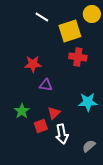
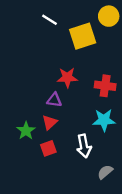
red cross: (78, 57) -> (105, 86), moved
red star: (33, 64) -> (67, 78), moved
red triangle: (54, 113) -> (50, 122), moved
white arrow: (62, 134) -> (84, 146), moved

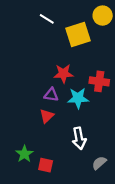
cyan star: (104, 120) -> (78, 98), moved
green star: (26, 131) -> (24, 154), moved
red square: (48, 148) -> (46, 165), moved, turned 32

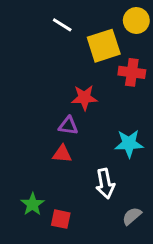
red cross: (99, 81) -> (132, 72), moved
cyan star: (78, 98) -> (129, 143), moved
red triangle: (47, 116) -> (62, 154), turned 48

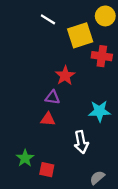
red star: (84, 98) -> (65, 76), turned -30
gray semicircle: (132, 216) -> (97, 178), moved

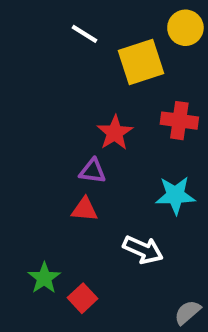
red cross: (102, 56) -> (179, 121), moved
white arrow: (81, 142) -> (143, 250), turned -55
red square: (47, 170) -> (83, 298), turned 35
gray semicircle: (97, 178) -> (187, 312), moved

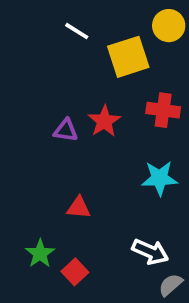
purple triangle: (93, 171) -> (66, 130), moved
red triangle: (85, 209) -> (79, 208), moved
white arrow: (143, 250) -> (150, 252), moved

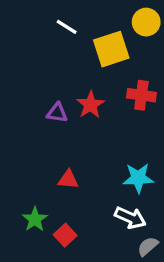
cyan star: (159, 178) -> (138, 178), moved

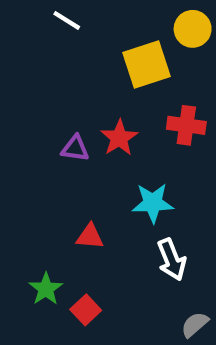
white line: (67, 27) -> (67, 20), moved
cyan star: (138, 178) -> (153, 203), moved
white arrow: (130, 218) -> (172, 260), moved, turned 44

